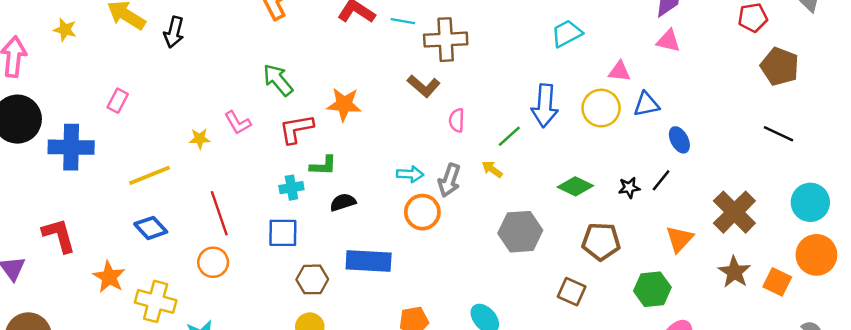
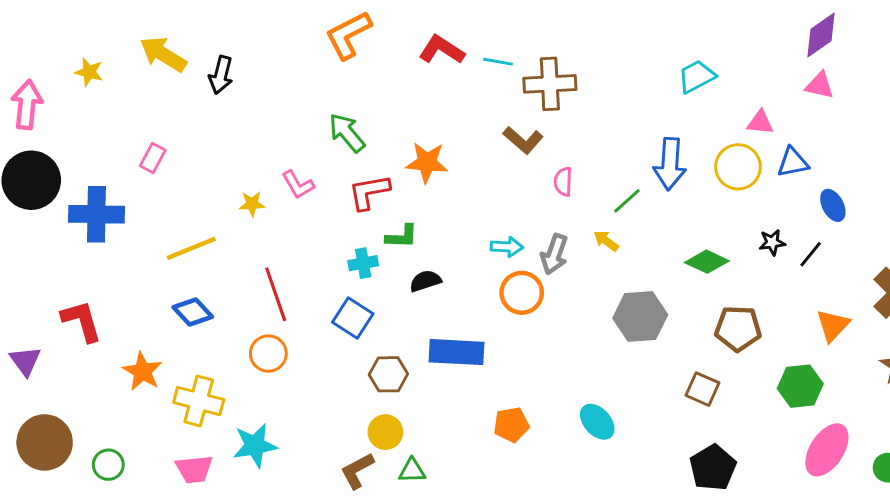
black star: (629, 188) -> (772, 242), moved
blue square: (283, 233) -> (353, 318), turned 32

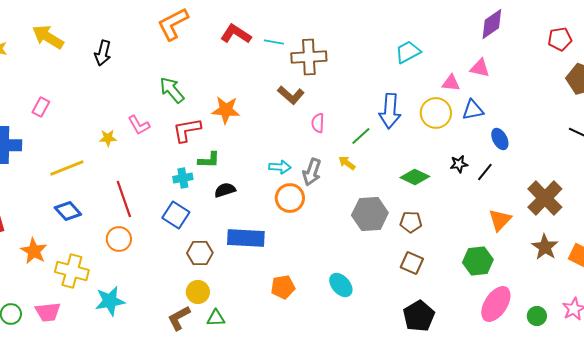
black arrow: (221, 75) -> (103, 53), moved
pink triangle: (820, 85) -> (480, 68), moved
brown pentagon: (738, 328) -> (411, 222), moved, size x0.7
pink trapezoid: (194, 469) -> (48, 312), moved

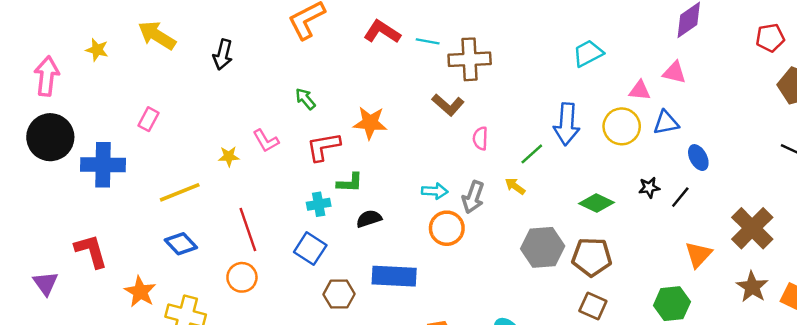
green arrow: (172, 90) -> (305, 99), size x0.7
brown pentagon: (411, 222) -> (592, 257), size x1.5

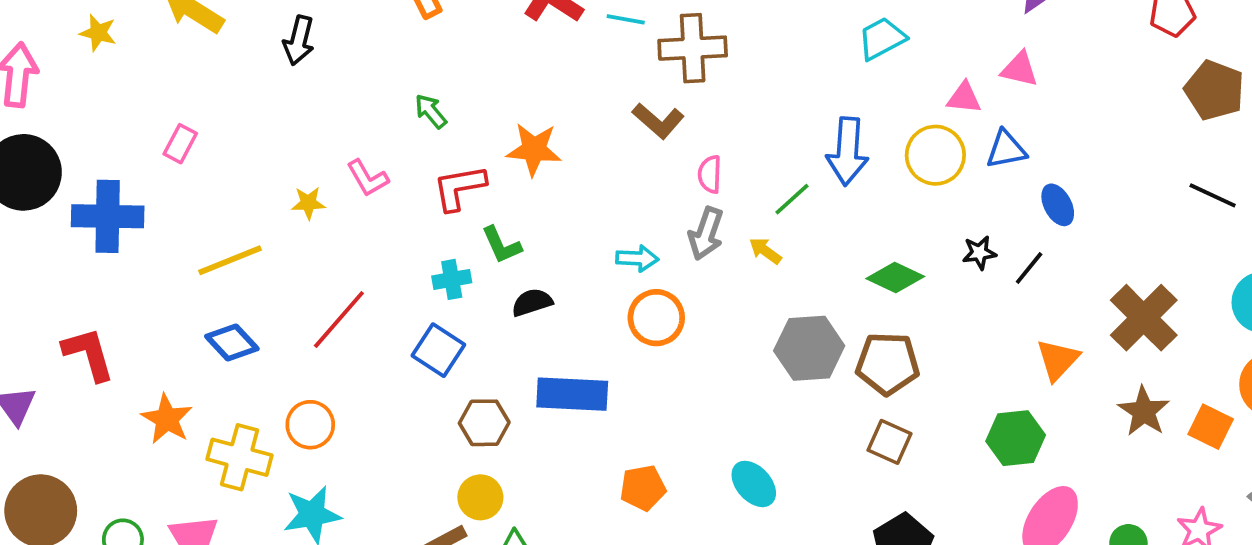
green L-shape: (350, 183) -> (501, 245), turned 64
gray arrow: (473, 197) -> (706, 234), moved
red line: (248, 229) -> (339, 320), turned 60
orange circle: (242, 277) -> (310, 425), moved

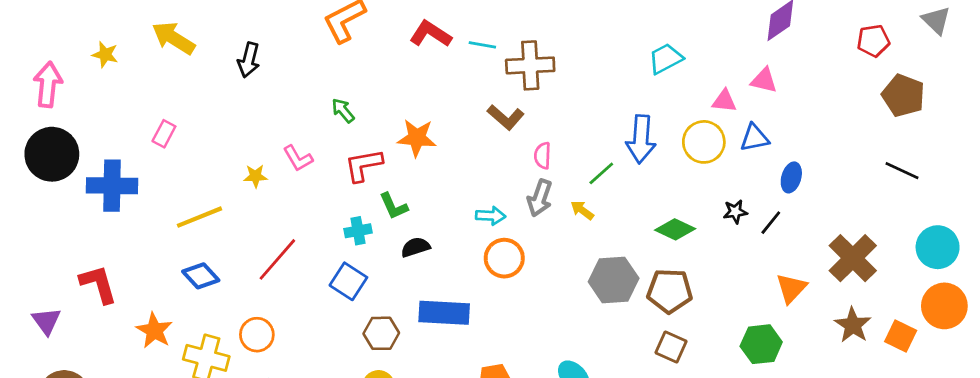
blue ellipse: (1058, 205) -> (791, 177), turned 44

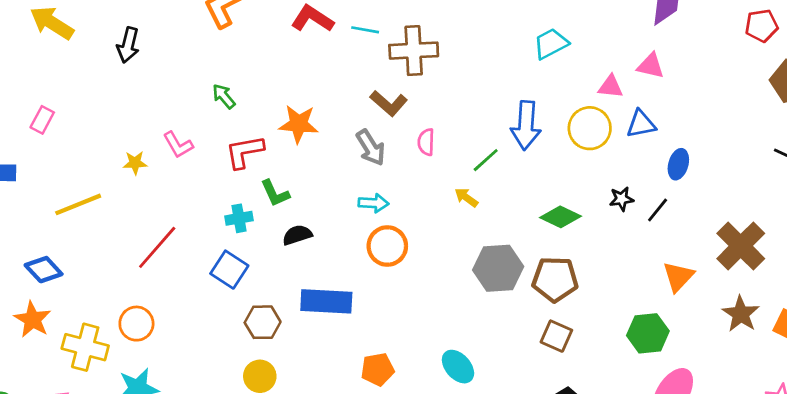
gray arrow: (540, 198) -> (371, 148), moved, turned -51
blue diamond: (201, 276) -> (44, 270), moved

